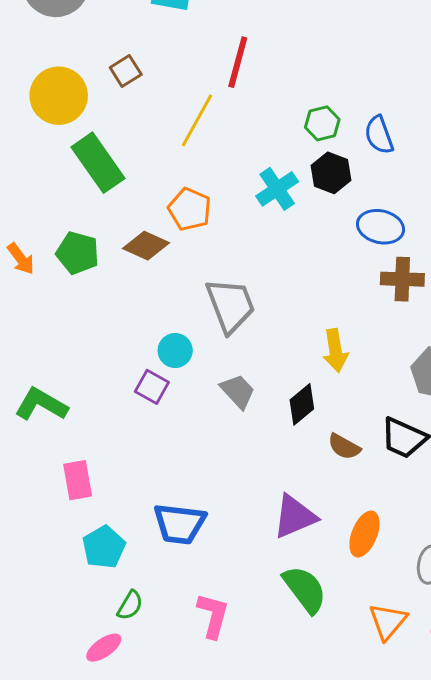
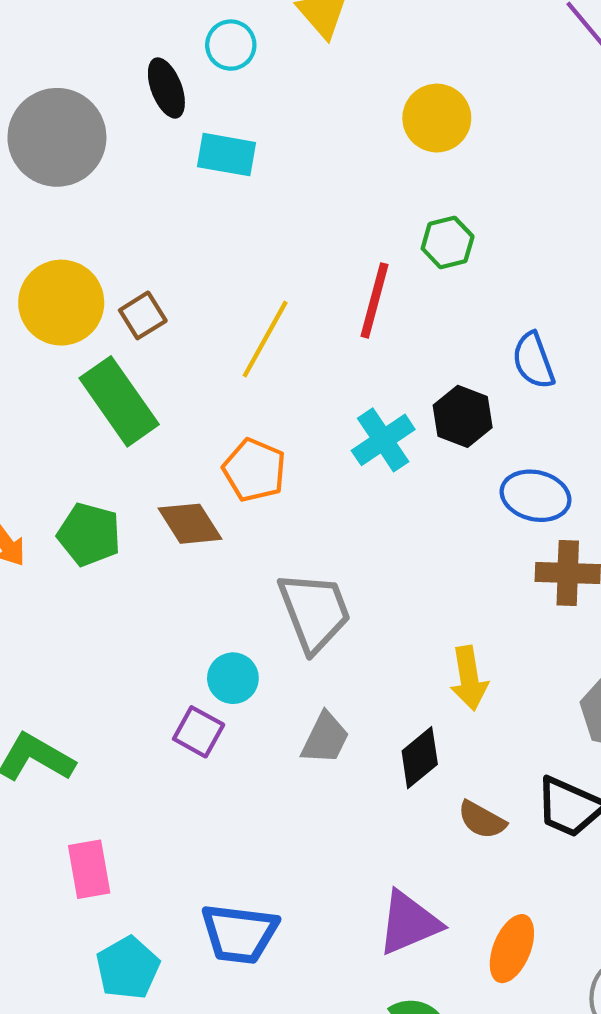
red line: (238, 62) -> (375, 300), moved
brown square: (126, 71) -> (143, 315), moved
green hexagon: (322, 123) -> (448, 243), moved
brown diamond: (146, 246) -> (190, 524), turned 33
gray trapezoid: (238, 391) -> (325, 738), turned 69

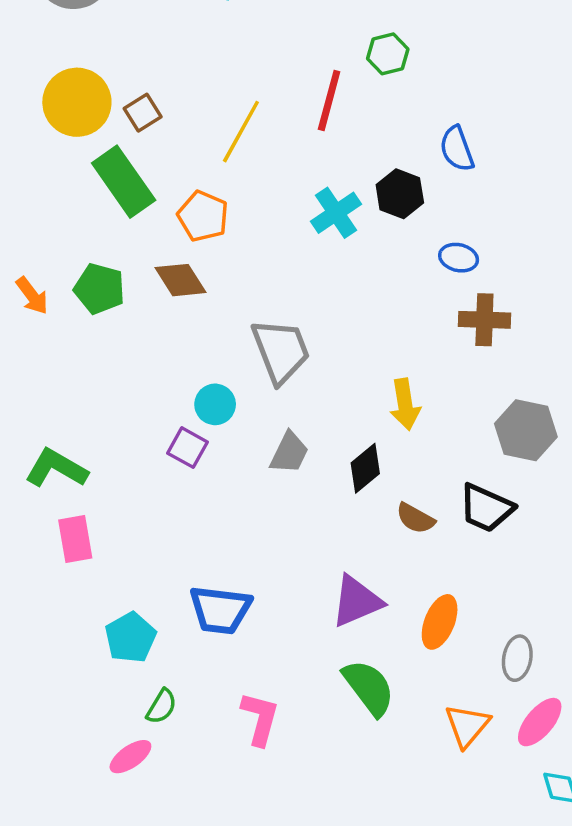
orange pentagon: (254, 470) -> (203, 216), moved
blue ellipse: (536, 496) -> (459, 258), size x0.7
pink rectangle: (89, 869) -> (75, 539), moved

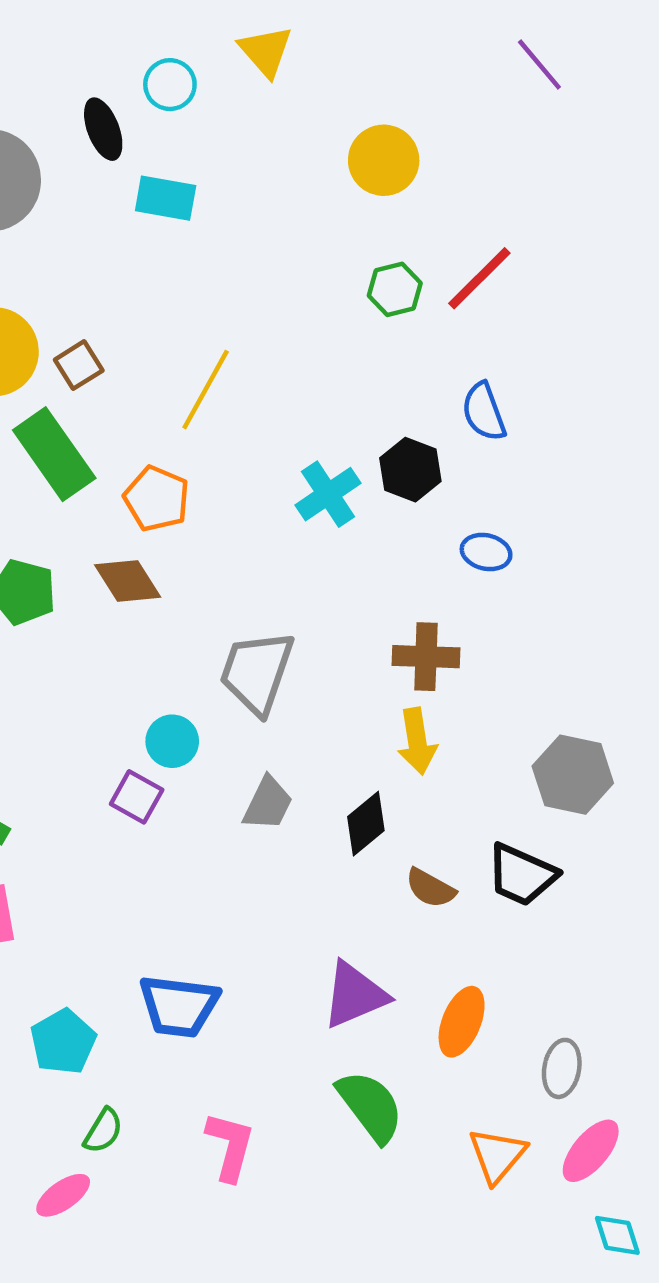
red line: (329, 101) -> (479, 278), moved, turned 30
brown cross: (484, 320) -> (426, 657), moved
gray trapezoid: (281, 351) -> (257, 672), turned -140

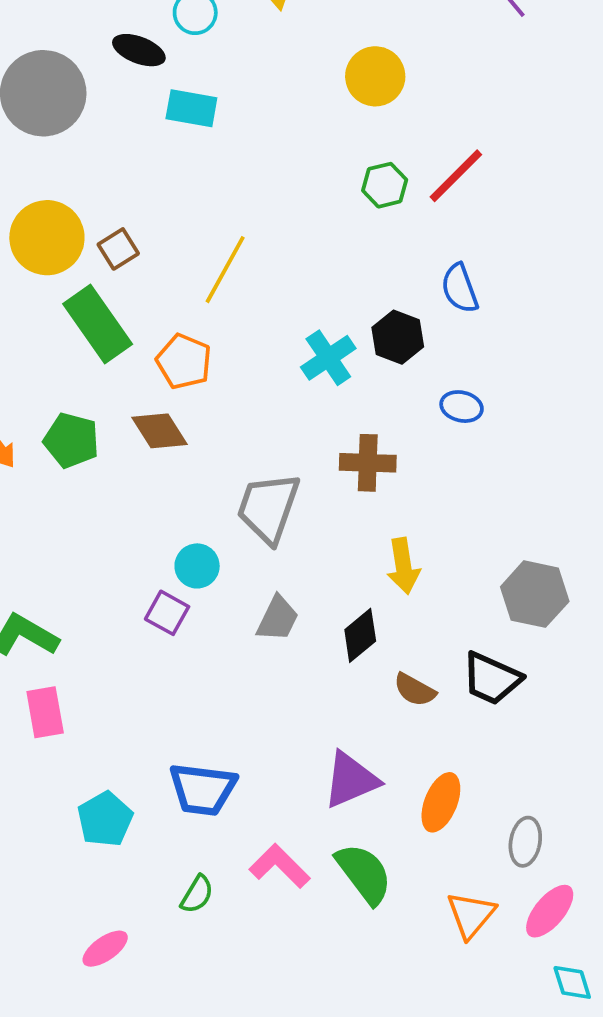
black ellipse: (103, 129) -> (139, 50), turned -48
brown cross: (426, 657) -> (368, 463), moved
green semicircle: (103, 1131) -> (197, 894), moved
pink L-shape: (230, 1146) -> (280, 866), moved, turned -60

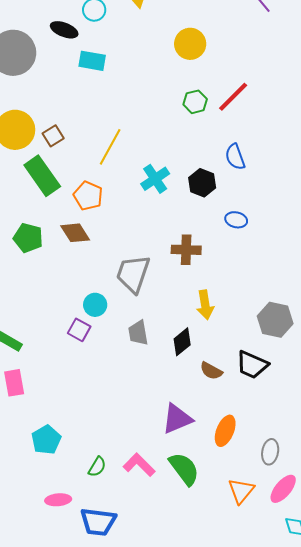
cyan cross: (328, 358) -> (155, 179), moved
gray trapezoid: (278, 618) -> (138, 333), turned 144
blue trapezoid: (203, 789) -> (98, 522), moved
green semicircle: (197, 894) -> (97, 467), moved
pink ellipse: (105, 949) -> (58, 500), moved, turned 30

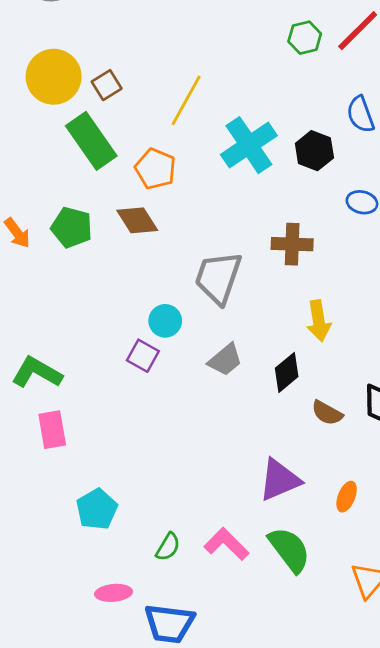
cyan cross: (155, 179) -> (249, 145), size x1.4
gray trapezoid: (138, 333) -> (225, 360), turned -120
orange ellipse: (225, 431) -> (347, 497), size x0.7

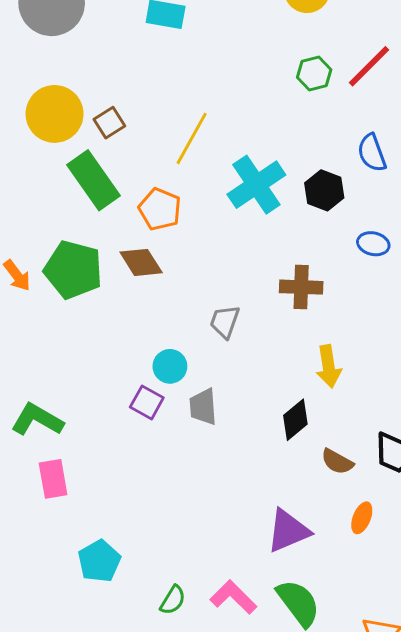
green pentagon: (72, 227) -> (73, 270), size x1.4
gray trapezoid: (218, 278) -> (225, 322), size x0.6
gray trapezoid: (225, 360) -> (203, 407), moved, turned 126
orange ellipse: (347, 497) -> (362, 518), moved

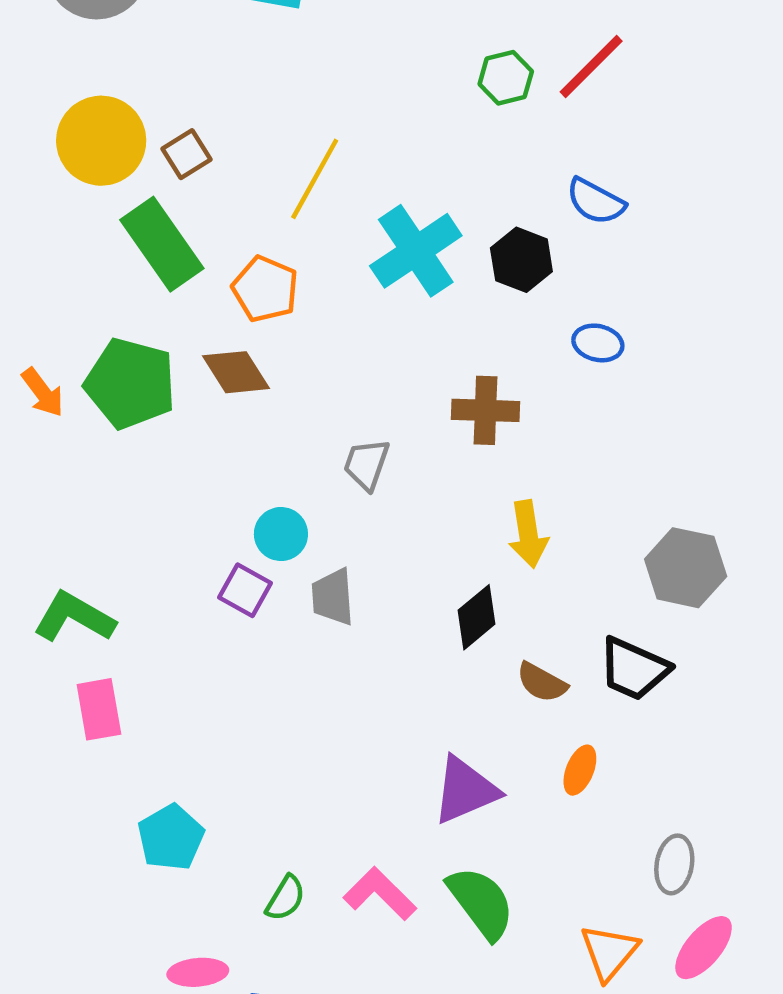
blue semicircle: (372, 153) -> (596, 201), turned -42

